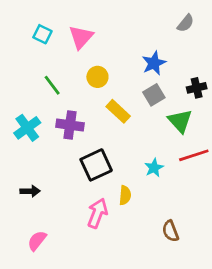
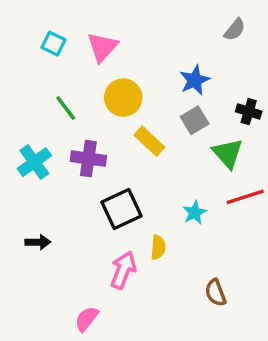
yellow circle: (97, 77) -> (123, 98), size x1.4
black cross: (197, 88) -> (249, 112), turned 30
pink semicircle: (37, 241) -> (87, 319), moved

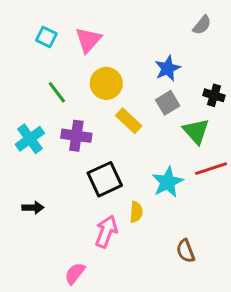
cyan star: (195, 213) -> (168, 182), size x1.5

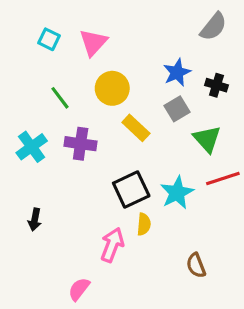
gray semicircle: (202, 25) -> (213, 27), size x1.4
black cross: (214, 95) -> (217, 85), moved
black square: (105, 179) -> (131, 190), moved
black arrow: (33, 208) -> (35, 220), turned 102

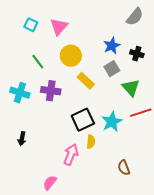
cyan cross: (32, 147) -> (20, 93), turned -36

